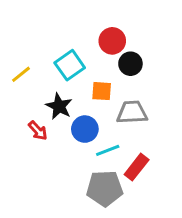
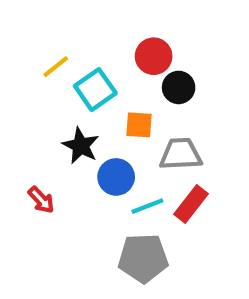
yellow line: (21, 74) -> (56, 67), moved
red arrow: (38, 131) -> (41, 200), moved
red rectangle: (137, 167) -> (191, 204), moved

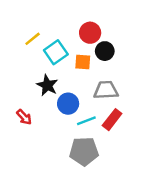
orange square: (139, 125) -> (83, 62), moved

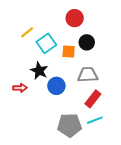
red circle: (90, 33) -> (75, 18), moved
red arrow: (24, 117) -> (20, 88), moved, turned -48
cyan line: (86, 121) -> (95, 120), moved

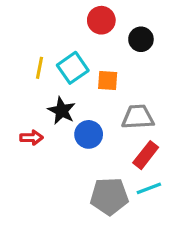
red circle: (75, 18) -> (101, 20), moved
yellow line: (27, 32) -> (39, 68), moved, turned -40
black circle: (87, 42) -> (141, 39), moved

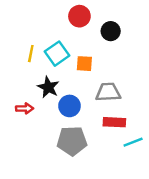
red rectangle: (146, 155) -> (114, 122), turned 55
cyan line: (149, 188) -> (133, 142), moved
gray pentagon: (109, 196) -> (72, 141), moved

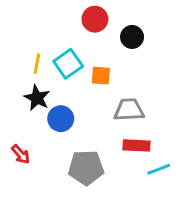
black star: (48, 87) -> (37, 98), moved
blue circle: (69, 106) -> (61, 119), moved
red arrow: (25, 108) -> (21, 154), moved, turned 49

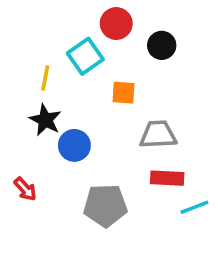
cyan square: (68, 64) -> (85, 56), moved

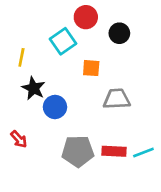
yellow line: (45, 78) -> (21, 57), moved
red rectangle: (167, 178) -> (114, 151), moved

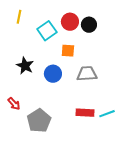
red circle: (86, 17) -> (70, 22), moved
yellow line: (21, 57) -> (19, 17), moved
blue circle: (55, 107) -> (53, 74), moved
gray pentagon: (78, 151) -> (39, 121), moved, turned -30

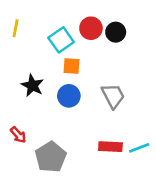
yellow line: (19, 17) -> (16, 28), moved
orange square: (68, 51) -> (71, 66), moved
gray trapezoid: (87, 74) -> (113, 96), turned 65

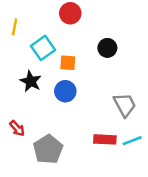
red circle: (91, 28) -> (70, 13), moved
black circle: (116, 32) -> (107, 48), moved
cyan square: (61, 40) -> (43, 48), moved
gray trapezoid: (113, 96) -> (125, 105), moved

